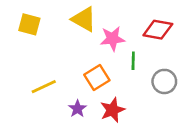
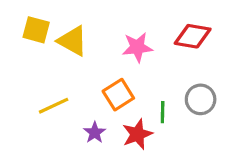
yellow triangle: (84, 19) -> (72, 41), moved
green line: (133, 61) -> (163, 112), moved

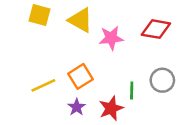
yellow square: (36, 30) -> (40, 15), moved
yellow triangle: (72, 41) -> (80, 20), moved
orange square: (118, 95) -> (80, 76), moved

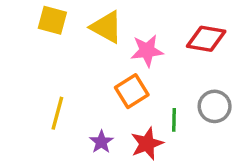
orange square: (80, 76) -> (132, 91), moved
yellow line: (43, 85) -> (57, 113), turned -50

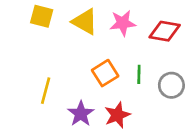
pink star: (147, 51) -> (123, 23), moved
green line: (174, 120) -> (139, 74), moved
purple star: (101, 142) -> (81, 114), size x1.4

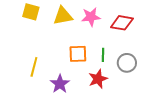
yellow triangle: (85, 22) -> (63, 16), turned -40
orange square: (105, 73) -> (78, 54), turned 30
red star: (117, 115) -> (98, 79), moved

